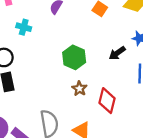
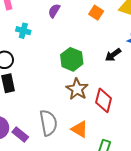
brown star: (79, 89) -> (77, 89), size x1.5

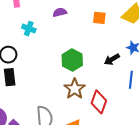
purple semicircle: (54, 11) -> (60, 12), turned 40
orange square: (96, 13) -> (99, 18), turned -32

